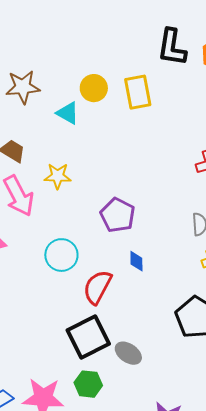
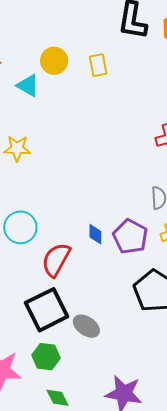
yellow rectangle: (138, 92) -> (98, 65), size x0.7
purple pentagon: (118, 215) -> (130, 237), moved

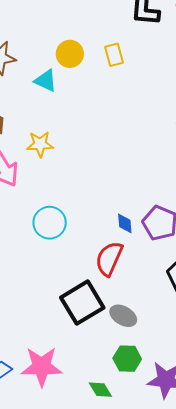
red semicircle: (56, 260) -> (109, 259), moved
green hexagon: (46, 357) -> (127, 359), moved

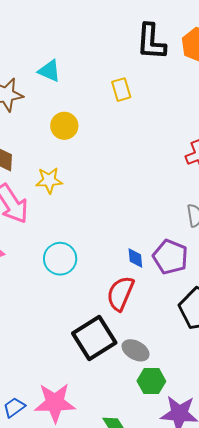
yellow circle: (70, 54) -> (64, 126), moved
cyan triangle: (46, 81) -> (49, 71), moved
green hexagon: (127, 359) -> (151, 381), moved

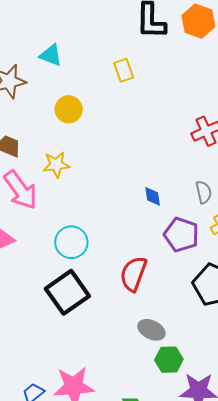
blue diamond: (135, 258) -> (153, 196), moved
black square: (94, 338) -> (67, 292), moved

